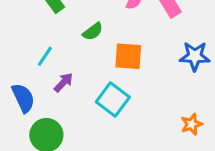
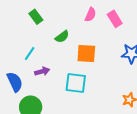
purple arrow: (63, 82) -> (42, 71), turned 32
cyan square: (113, 99) -> (76, 83), turned -30

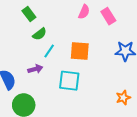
green semicircle: (62, 37) -> (40, 34), moved
cyan line: (30, 54) -> (49, 51), moved

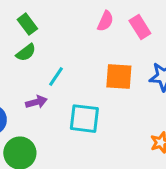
green semicircle: (40, 34) -> (26, 53), moved
orange square: (80, 51) -> (119, 77), moved

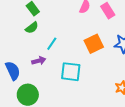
orange square: (119, 77) -> (94, 44), turned -30

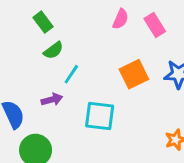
green semicircle: (32, 28) -> (53, 50), moved

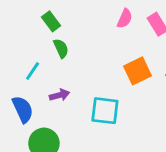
green semicircle: (53, 50) -> (61, 48), turned -78
cyan line: (71, 74) -> (33, 71), moved

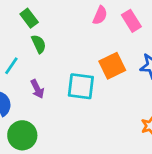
purple arrow: (60, 95) -> (37, 89), turned 78
cyan square: (105, 111) -> (81, 86), moved

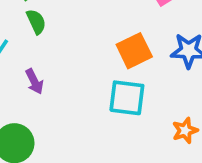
cyan square: (81, 86) -> (127, 98), moved

